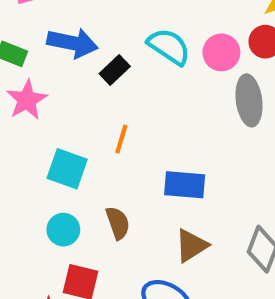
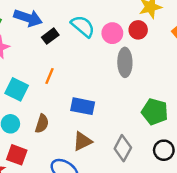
brown semicircle: (118, 223) -> (42, 124), turned 30

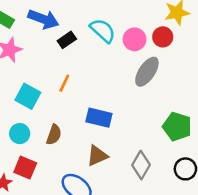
gray ellipse: (125, 62) -> (147, 72), turned 32

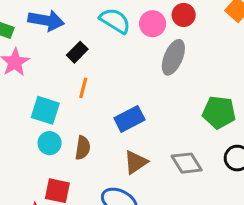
black rectangle: (67, 40) -> (77, 52), moved
blue rectangle: (99, 118) -> (129, 119), turned -30
cyan circle: (20, 134) -> (50, 143), moved
gray diamond: (141, 165) -> (187, 163), turned -52

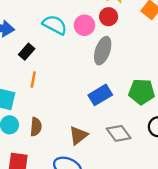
blue rectangle: (129, 119) -> (100, 95), moved

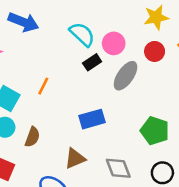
red circle: (109, 17) -> (155, 51), moved
black rectangle: (27, 52) -> (92, 62), moved
blue rectangle: (100, 95) -> (92, 119), moved

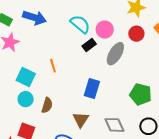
orange line: (43, 86) -> (53, 66), turned -40
blue rectangle: (92, 119) -> (92, 89), turned -54
brown triangle: (75, 158) -> (81, 120), turned -30

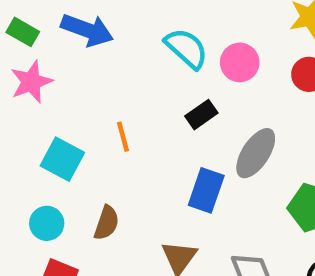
black rectangle: (89, 45) -> (201, 115), moved
gray ellipse: (115, 54) -> (256, 153), moved
cyan circle: (26, 99) -> (47, 223), moved

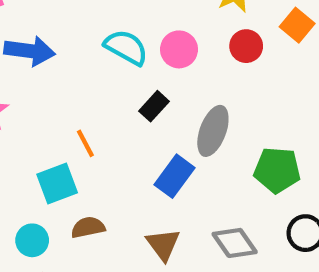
cyan square: (62, 159) -> (57, 184), moved, turned -36
blue rectangle: (206, 190) -> (174, 176), turned 30
brown semicircle: (107, 223) -> (88, 227), turned -108

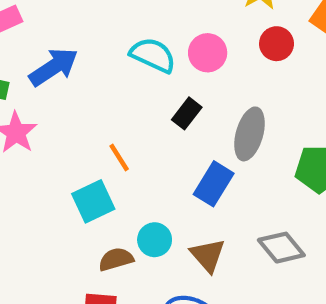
blue arrow: (30, 51) -> (54, 67), turned -36
brown semicircle: (88, 227) -> (116, 259), moved
cyan circle: (32, 240) -> (155, 240), moved

